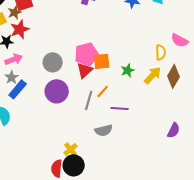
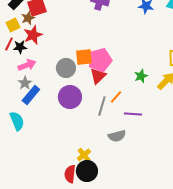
orange square: (102, 61) -> (84, 57), moved

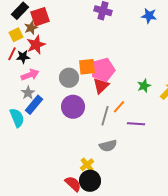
cyan semicircle: (17, 121) -> (17, 118), moved
gray semicircle: (117, 136) -> (108, 146), moved
red semicircle: (70, 174) -> (73, 184), turned 126

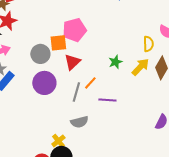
pink pentagon: (103, 70) -> (74, 30), moved

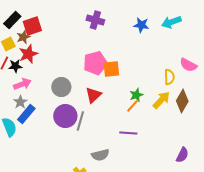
orange square: (58, 43) -> (111, 69), moved
orange line: (90, 83) -> (132, 106), moved
gray line: (76, 92) -> (80, 121), moved

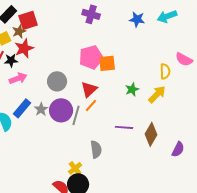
brown diamond: (182, 101) -> (151, 134), moved
gray star: (20, 102) -> (41, 109), moved
orange line: (132, 106) -> (91, 105), moved
gray semicircle: (100, 155) -> (96, 149), turned -84

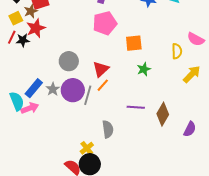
pink pentagon: (91, 57) -> (105, 23), moved
orange square: (107, 63) -> (134, 43), moved
pink arrow: (18, 78) -> (30, 108), moved
yellow arrow: (157, 94) -> (192, 74), moved

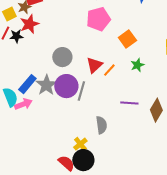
orange square: (134, 43) -> (127, 39), turned -30
orange line: (103, 85) -> (109, 70), moved
gray star: (53, 89) -> (46, 85), size x1.5

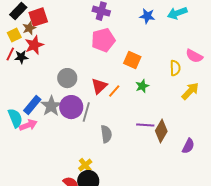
orange square: (127, 39) -> (132, 60), turned -30
purple line: (129, 103) -> (145, 125), moved
gray semicircle: (101, 125) -> (106, 134), moved

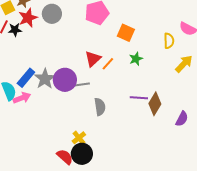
gray circle: (67, 78) -> (52, 14), moved
gray line: (86, 112) -> (80, 85), turned 66

